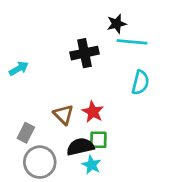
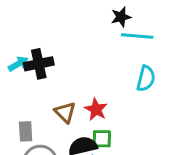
black cross: (84, 53) -> (39, 64), moved
gray rectangle: (26, 133) -> (26, 131), turned -30

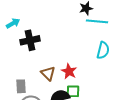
cyan arrow: (18, 64) -> (13, 23), moved

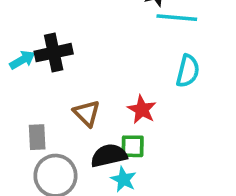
cyan arrow: (13, 23) -> (22, 60), moved
red star: (69, 71) -> (142, 110), moved

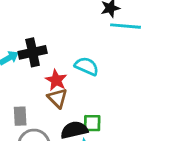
cyan semicircle: (188, 71) -> (87, 66), moved, turned -80
red star: (142, 110) -> (56, 80), moved

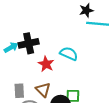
brown triangle: (58, 98) -> (43, 90), moved

